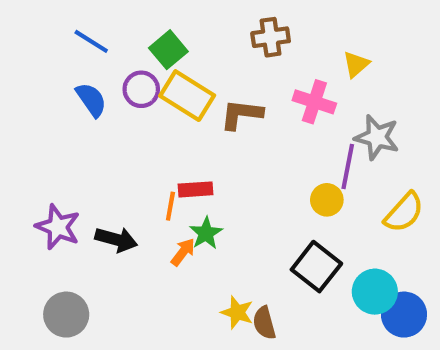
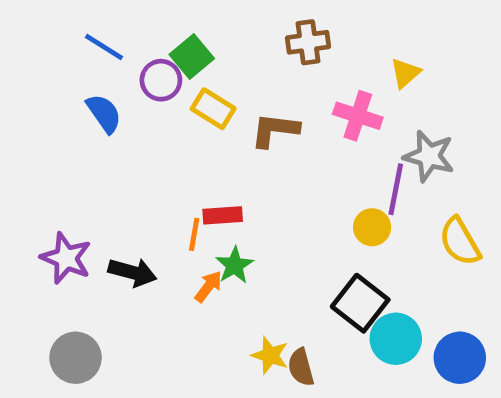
purple circle: (141, 89) -> (161, 80), moved
yellow rectangle: (187, 96) -> (213, 109), size x0.7
yellow semicircle: (404, 212) -> (460, 241), turned 108
cyan circle: (375, 292) -> (396, 339), moved

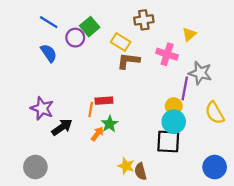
yellow rectangle: (213, 109) -> (121, 42), moved
purple star: (66, 258) -> (42, 108), moved
black arrow: (132, 272) -> (62, 127), turned -50
black square: (360, 303) -> (168, 142), turned -35
cyan circle: (396, 339) -> (174, 122), moved

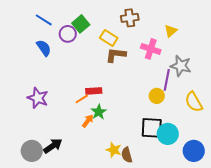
orange line: (91, 109) -> (82, 99), turned 48
cyan circle: (174, 122) -> (168, 134), moved
black arrow: (62, 127) -> (53, 146), moved

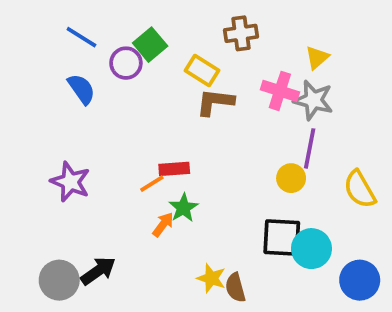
gray star: (181, 66) -> (313, 100), moved

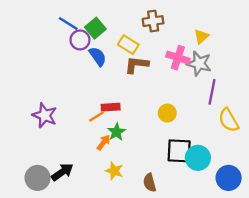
blue line: (81, 37) -> (68, 23), moved
blue semicircle: (81, 89) -> (98, 56), moved
purple line: (310, 148) -> (212, 92), moved
yellow circle: (291, 178) -> (167, 113), moved
yellow star: (211, 278) -> (114, 171), moved

